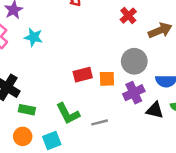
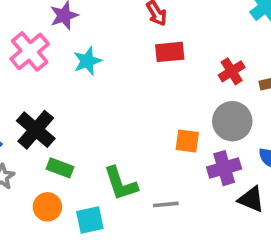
red cross: (128, 16) -> (232, 71), moved
cyan star: (34, 37) -> (87, 61), turned 30
red rectangle: (83, 75) -> (170, 52), moved

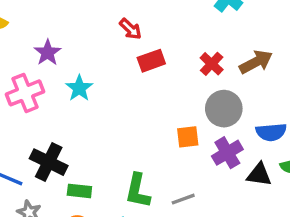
pink cross: (30, 51) -> (25, 93), turned 33
green L-shape: (121, 184) -> (138, 191), turned 45

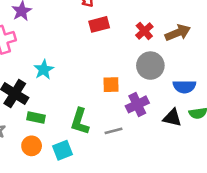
cyan star: (79, 88) -> (44, 70), moved
orange square: (188, 137) -> (111, 85), moved
purple cross: (227, 153) -> (137, 104), moved

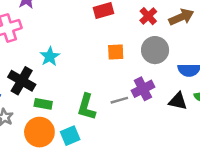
orange square: (111, 85) -> (116, 52), moved
gray line: (113, 131) -> (119, 100), moved
orange circle: (32, 146) -> (39, 132), size x1.5

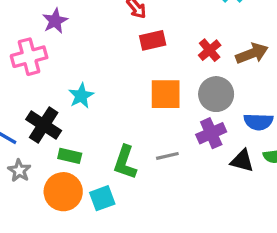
orange square: (116, 52) -> (166, 94), size x1.5
purple cross: (143, 89) -> (211, 133), moved

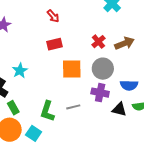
red rectangle: (153, 40) -> (54, 44), moved
purple cross: (211, 133) -> (100, 93), turned 36
green rectangle: (70, 156) -> (13, 108), turned 48
cyan square: (102, 198) -> (34, 133), turned -35

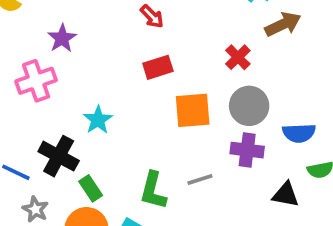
brown arrow: (124, 43) -> (283, 24), moved
black triangle: (119, 109) -> (286, 195), moved

